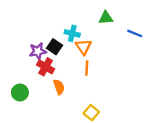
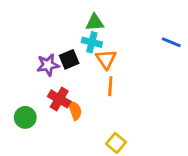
green triangle: (106, 18) -> (95, 22), moved
black square: (54, 47) -> (69, 59), turned 32
red cross: (46, 67) -> (59, 99), moved

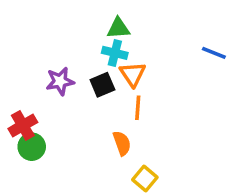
black square: (69, 59) -> (102, 85), moved
red cross: (59, 99) -> (23, 125), moved, turned 30
orange semicircle: (75, 110) -> (122, 143), moved

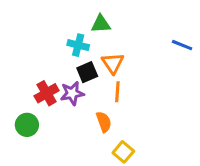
cyan cross: (115, 53) -> (78, 45), moved
purple star: (60, 81) -> (72, 93), moved
red cross: (23, 125) -> (47, 93), moved

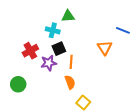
orange triangle: (113, 63) -> (105, 48), moved
orange line: (117, 92) -> (71, 62), moved
red cross: (47, 93) -> (30, 51), moved

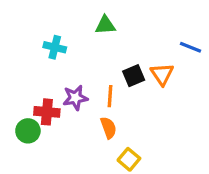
cyan cross: (53, 30) -> (55, 47), moved
black square: (59, 49) -> (134, 76), moved
red cross: (30, 51) -> (47, 112), moved, turned 35

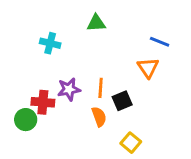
blue line: (190, 47) -> (160, 42), moved
black square: (134, 76) -> (122, 101), moved
yellow square: (129, 159) -> (131, 143), moved

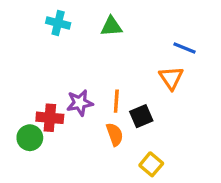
cyan cross: (50, 43) -> (58, 23), moved

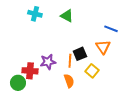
green triangle: (111, 26) -> (67, 16), turned 32
black square: (141, 116) -> (80, 54), moved
yellow square: (151, 164) -> (92, 71), moved

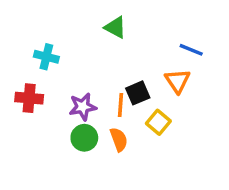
cyan cross: (35, 14) -> (46, 57), moved
red cross: (30, 71) -> (29, 98), moved
green circle: (18, 83) -> (84, 138), moved

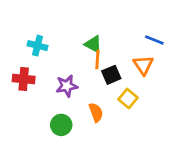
green triangle: (115, 27) -> (93, 44), moved
orange line: (121, 105) -> (97, 60), moved
green circle: (84, 138) -> (61, 125), moved

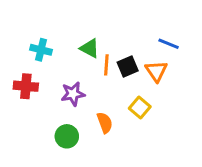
green triangle: (93, 44) -> (90, 48), moved
black square: (111, 75) -> (128, 66), moved

